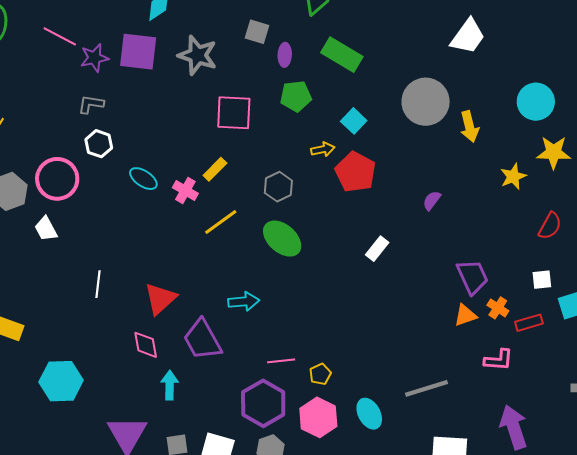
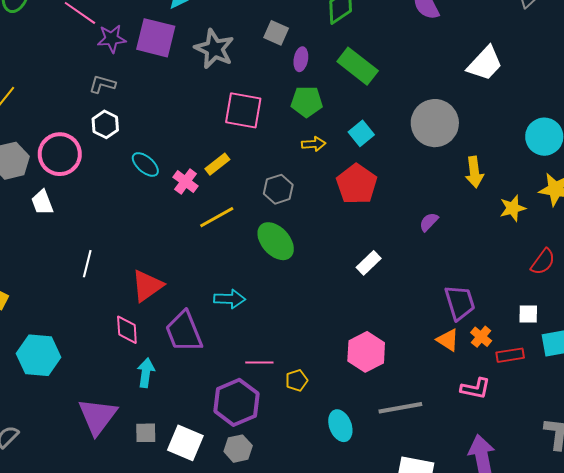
yellow arrow: (469, 127) -> (474, 172), moved
yellow arrow: (323, 149) -> (314, 144), moved
orange triangle: (465, 315) -> (448, 340), turned 45
pink hexagon: (318, 417) -> (366, 352), moved

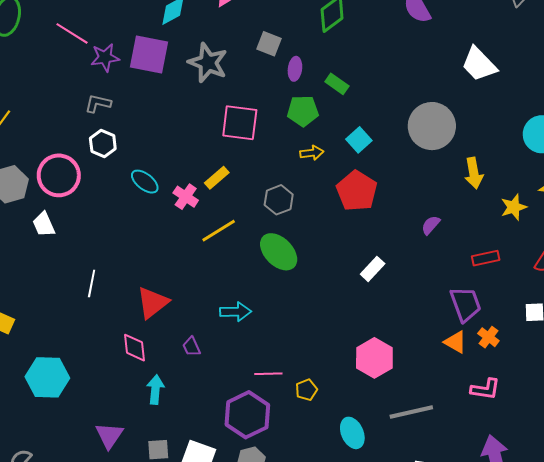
white trapezoid: (485, 64) -> (479, 64), turned 96
green rectangle: (358, 66) -> (337, 84), moved, size x0.6
purple trapezoid: (184, 332) -> (191, 347), size x0.5
red rectangle: (510, 355) -> (486, 258), moved
purple triangle: (98, 416) -> (109, 435), size x0.7

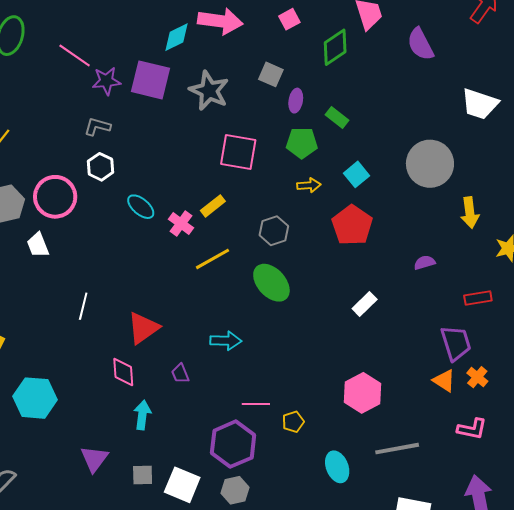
white trapezoid: (479, 64) -> (480, 104), turned -30
purple semicircle: (431, 225) -> (425, 263), turned 30

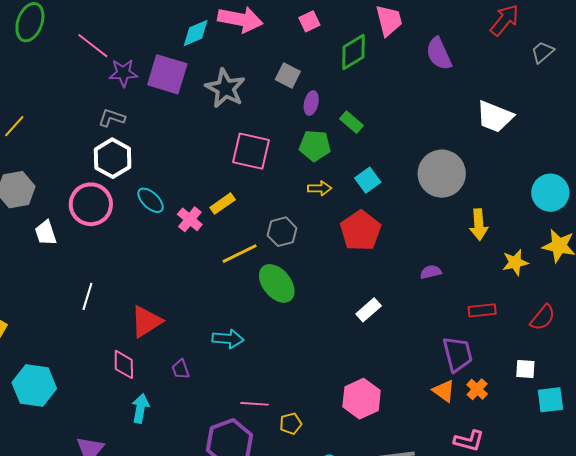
white hexagon: (101, 167) -> (113, 158), size x1.4
pink circle: (55, 197) -> (91, 204), moved
yellow line: (212, 259) -> (240, 254), moved

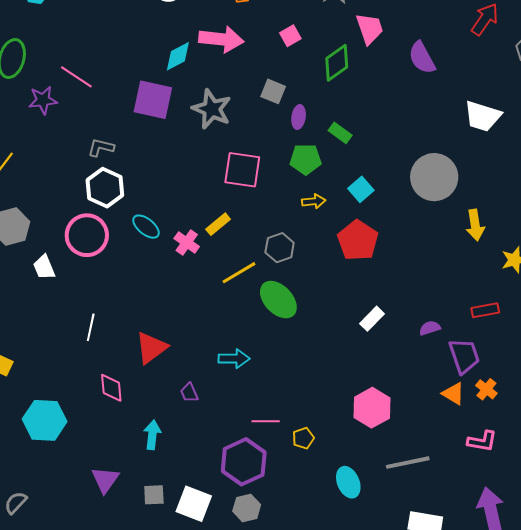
purple star: (123, 73) -> (43, 100), moved
purple semicircle: (431, 272) -> (430, 328), moved
pink diamond: (124, 364) -> (111, 388), moved

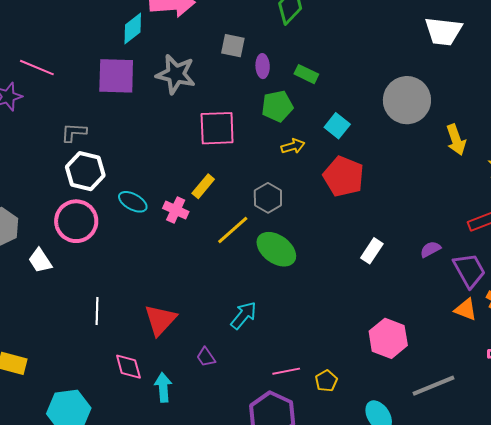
cyan arrow: (234, 359) -> (244, 315), turned -40
cyan arrow: (152, 435) -> (163, 387), moved

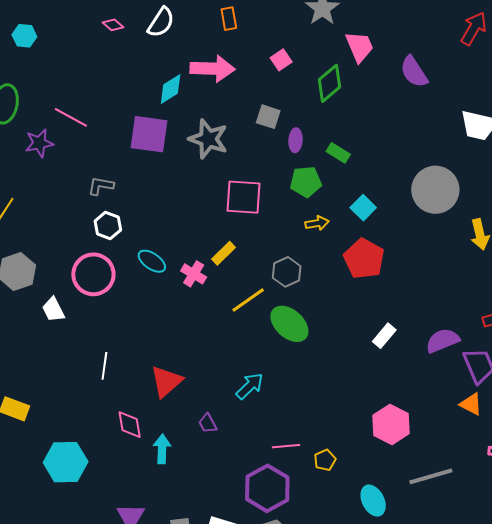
white hexagon: (85, 171) -> (108, 225), size x0.7
purple semicircle: (430, 249) -> (443, 341), size x1.6

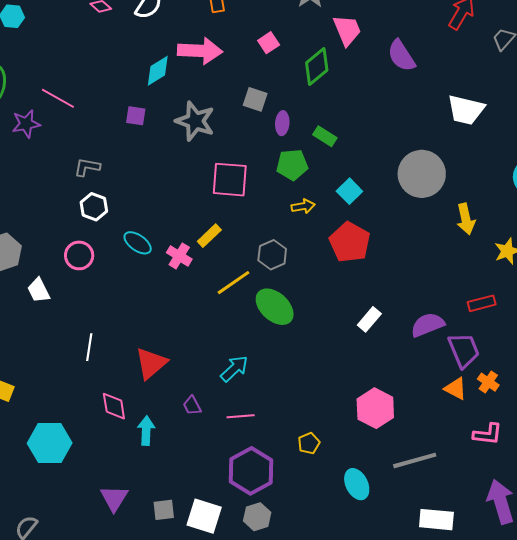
purple square: (149, 134) -> (136, 116), size x0.5
pink circle: (93, 274) -> (79, 255), size x0.7
pink line: (286, 446) -> (241, 416), moved

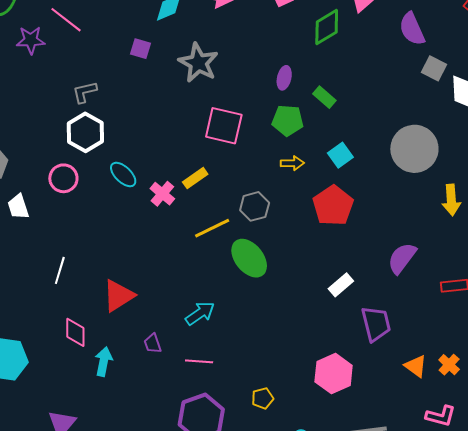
gray square: (255, 99) -> (434, 68), moved
gray L-shape: (87, 167) -> (85, 92), turned -32
white hexagon: (94, 207) -> (85, 132), size x1.4
purple semicircle: (428, 325) -> (402, 258), moved, turned -40
purple trapezoid: (464, 350) -> (376, 324), moved

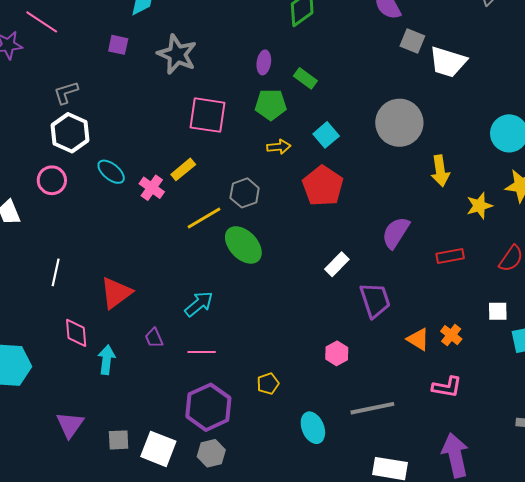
pink hexagon: (334, 374) -> (337, 353), size x0.6

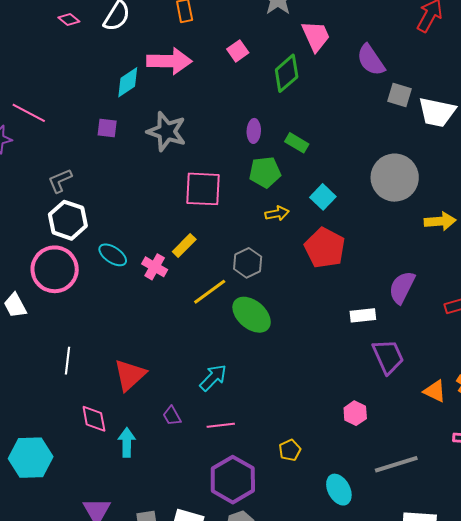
yellow arrow: (440, 171) -> (440, 221), turned -80
pink circle: (52, 180) -> (55, 269), size x1.6
white rectangle: (337, 264) -> (363, 315), moved, turned 45

